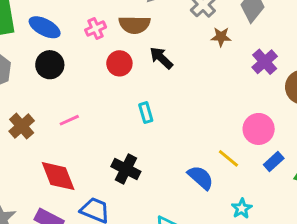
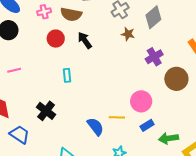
yellow line: (228, 158) -> (117, 117), turned -49

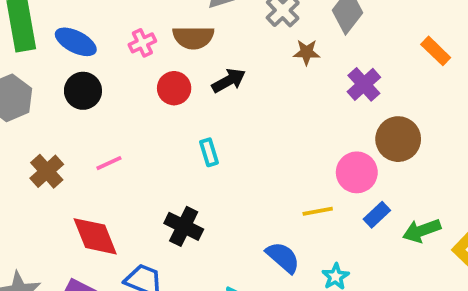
black arrow: (85, 40) -> (229, 81), turned 108
brown circle: (176, 79) -> (398, 139), moved
blue semicircle: (95, 127) -> (283, 257), moved

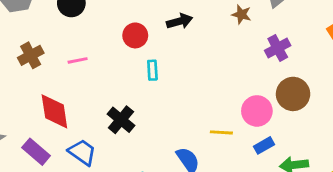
red circle: (174, 88) -> (135, 35), moved

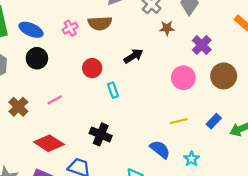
black arrow: (180, 21) -> (133, 56), moved
red diamond: (54, 111) -> (49, 143), turned -32
pink circle: (257, 111) -> (183, 78), moved

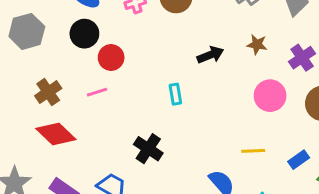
brown star: (167, 28) -> (257, 44), moved
red circle: (92, 68) -> (111, 57), moved
red diamond: (49, 143) -> (56, 134), moved

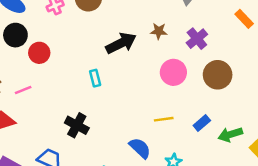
black arrow: (210, 55) -> (121, 43), size x1.4
pink line: (97, 92) -> (23, 90), moved

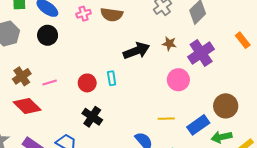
purple cross: (197, 39) -> (201, 53), size x1.4
red circle: (39, 53) -> (87, 83), moved
brown circle: (218, 75) -> (226, 106), moved
blue rectangle: (202, 123) -> (198, 125), size x1.5

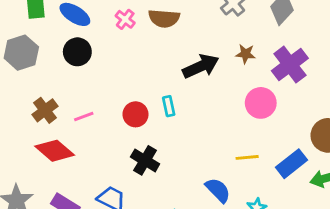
pink cross: (84, 14) -> (125, 19), turned -32

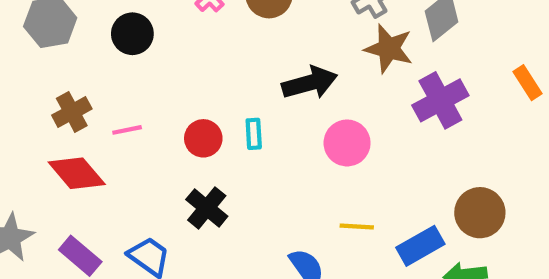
brown star: (246, 54) -> (389, 49), moved, size x1.6
pink circle: (261, 103) -> (347, 143), moved

